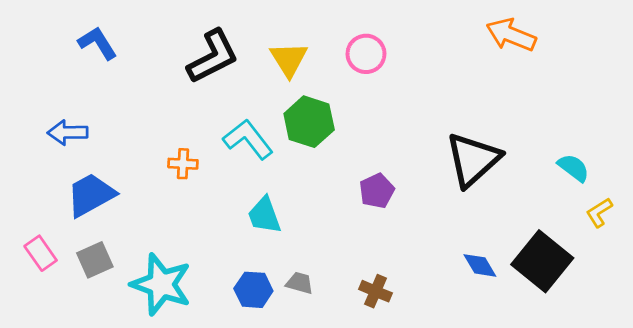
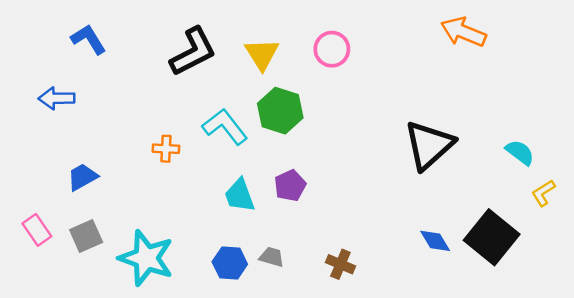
blue arrow: (68, 133) -> (57, 98), moved
purple pentagon: (377, 191) -> (290, 186), moved
blue trapezoid: (91, 195) -> (82, 177), size x0.7

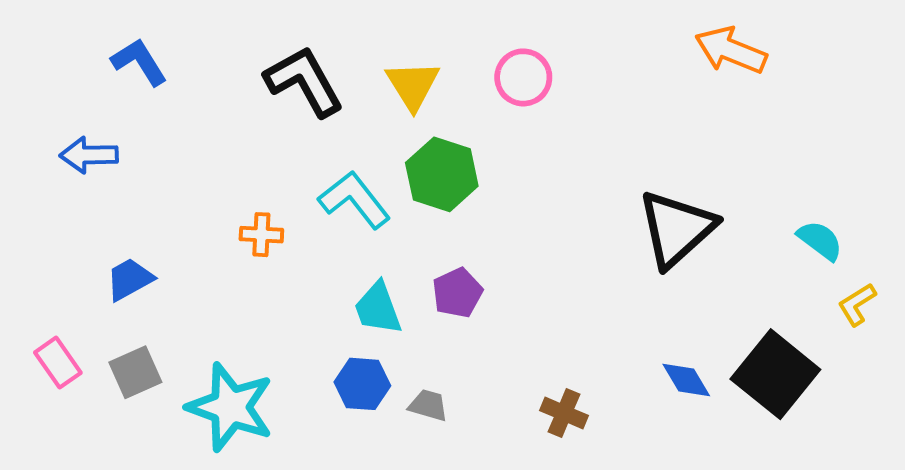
black L-shape: (193, 52) -> (304, 81), turned -92
blue hexagon: (230, 263) -> (362, 384), moved
brown cross: (340, 264) -> (564, 413), moved

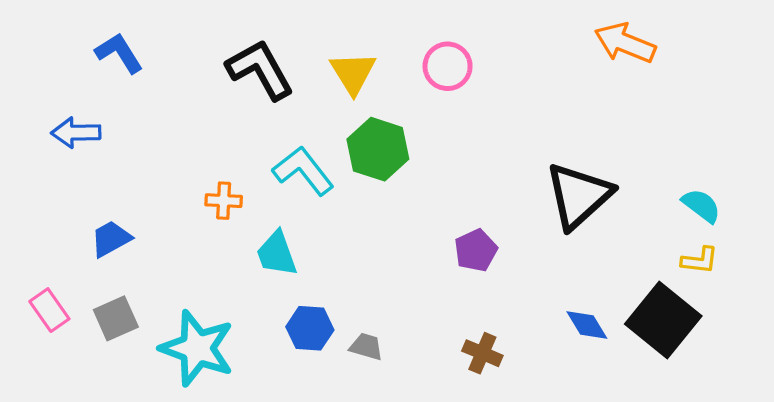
purple pentagon: (457, 293) -> (476, 250), moved
yellow L-shape: (857, 304) -> (700, 260), moved, turned -141
cyan trapezoid: (378, 308) -> (277, 254), moved

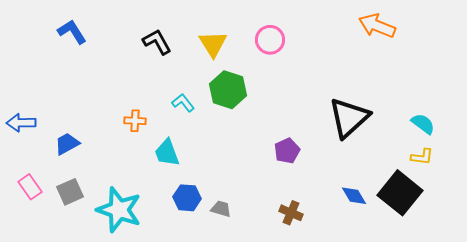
black L-shape: (260, 70) -> (157, 42), size x0.7
blue arrow: (76, 133) -> (21, 123), moved
cyan L-shape: (303, 171) -> (183, 103), size x0.6

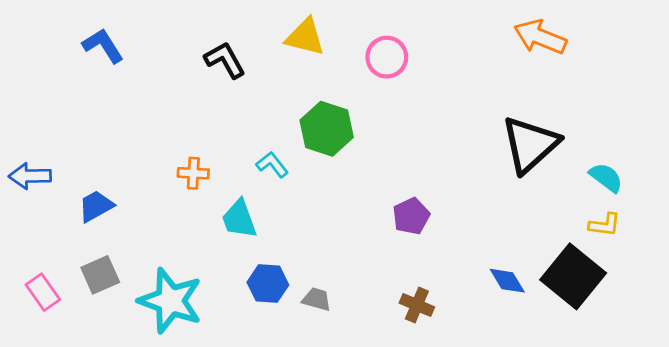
yellow triangle: (213, 44) -> (305, 37), moved, turned -44
cyan L-shape: (183, 103) -> (272, 165), moved
black triangle: (349, 118) -> (530, 145), moved
pink rectangle: (30, 187) -> (43, 292), moved

